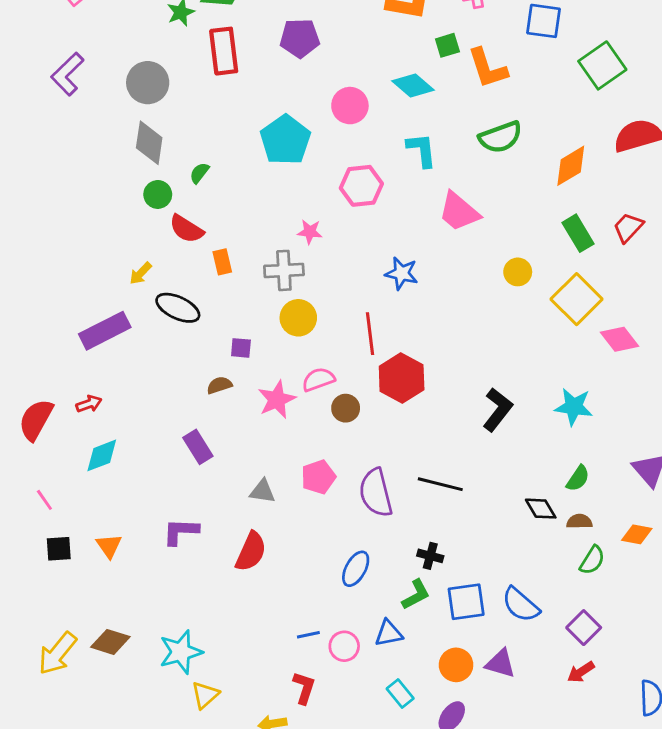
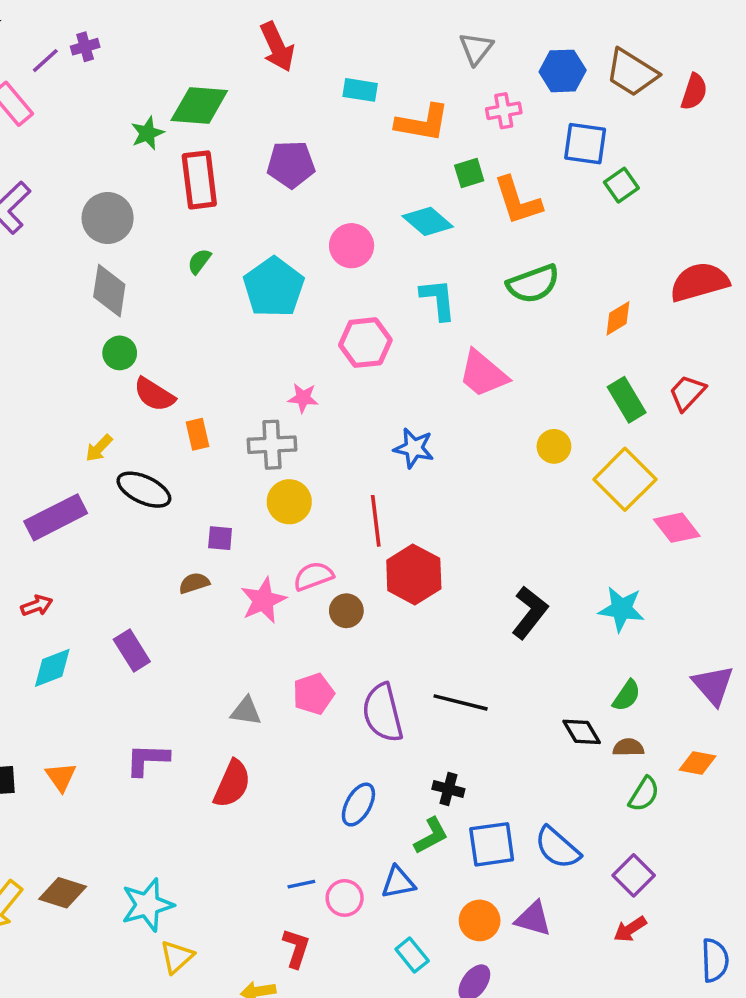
green square: (602, 65) -> (621, 185), moved, size x0.6
orange diamond: (571, 166) -> (618, 318), size x0.7
green semicircle: (199, 173) -> (199, 261), moved
purple rectangle: (198, 447) -> (132, 651), moved

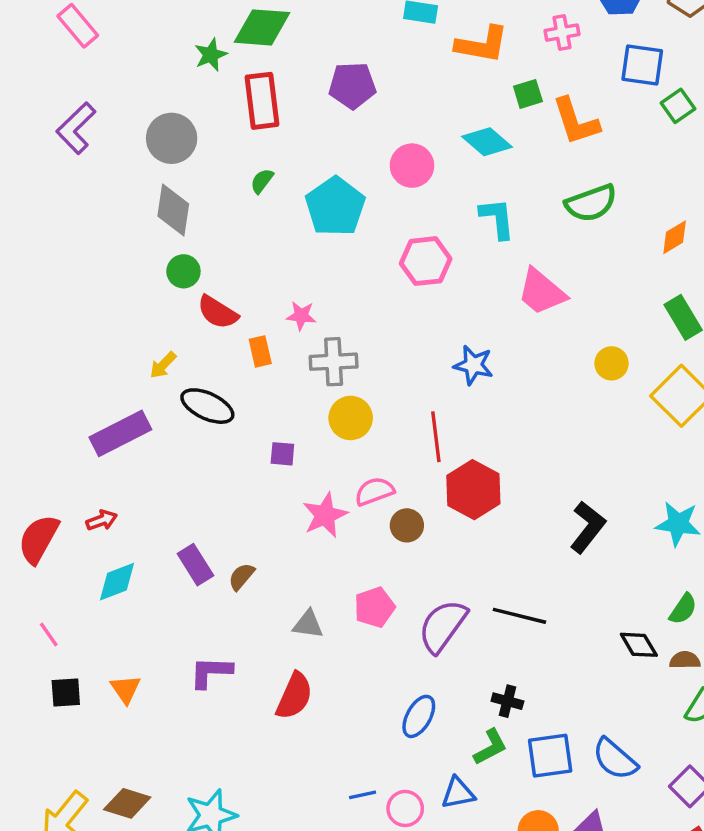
pink star: (303, 398) -> (301, 316), moved
brown semicircle: (194, 583) -> (241, 577), moved, turned -32
purple semicircle: (383, 713) -> (443, 626), turned 50

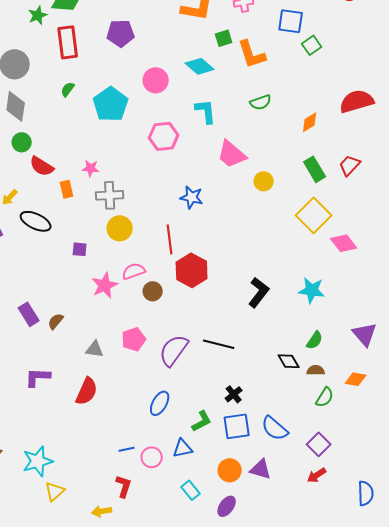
green semicircle: (591, 203) -> (261, 102), size x0.7
yellow circle: (612, 363) -> (264, 181), moved
black cross: (507, 701) -> (234, 394), moved, turned 36

